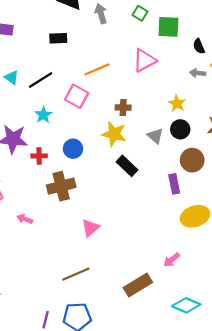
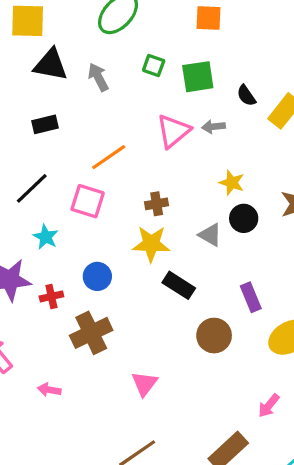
gray arrow: (198, 73) -> (213, 127), moved
brown circle: (192, 160) -> (214, 336), moved

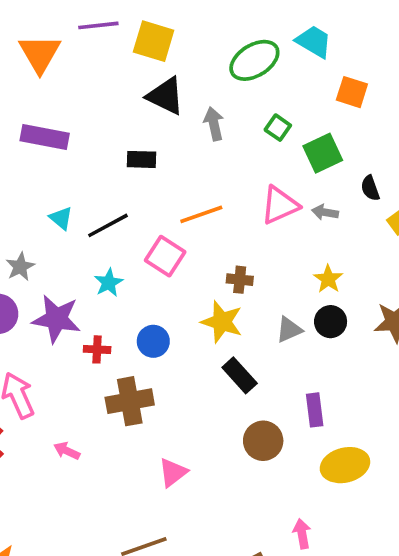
green square: (198, 77) -> (323, 153), turned -32
gray triangle: (210, 235) -> (289, 330), turned 50
pink arrow: (269, 406) -> (302, 534), turned 115

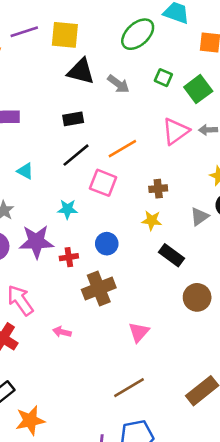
gray arrow: (214, 124) -> (118, 84), turned 150
black line: (108, 225) -> (76, 155), moved
cyan star: (109, 283) -> (67, 209), turned -30
yellow star: (222, 322) -> (152, 220), size x0.7

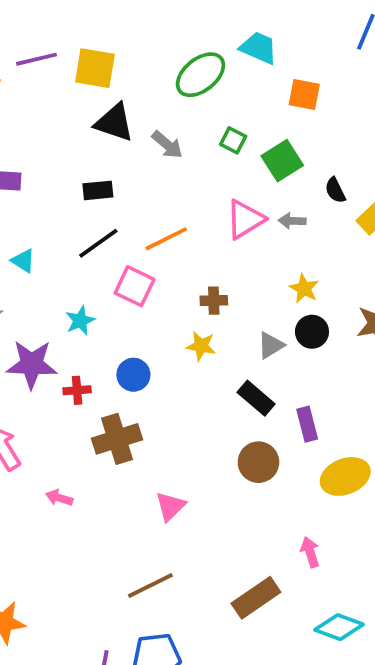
cyan star: (67, 209) -> (80, 321), turned -30
black rectangle: (171, 255) -> (256, 398), moved

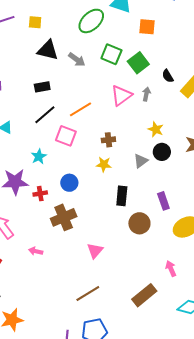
yellow square: (95, 68) -> (35, 22), size x0.6
green square: (233, 140) -> (111, 54), size x1.5
gray arrow: (292, 221) -> (146, 94), turned 104
black rectangle: (256, 398) -> (122, 196), moved, turned 60

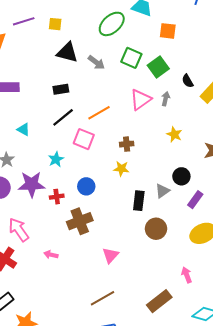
black circle: (162, 152) -> (181, 176), moved
gray triangle: (141, 161) -> (162, 191), moved
purple rectangle: (163, 201) -> (195, 200), moved, turned 54

